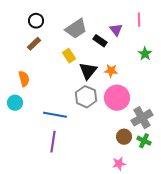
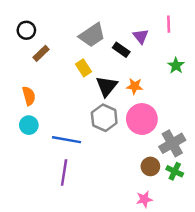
black circle: (36, 21) -> (26, 30), moved
cyan circle: (15, 103) -> (29, 125), moved

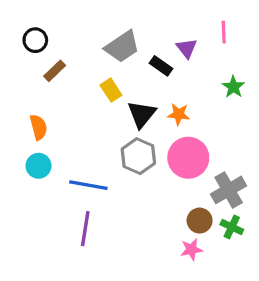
pink star: (144, 199) -> (192, 250), moved

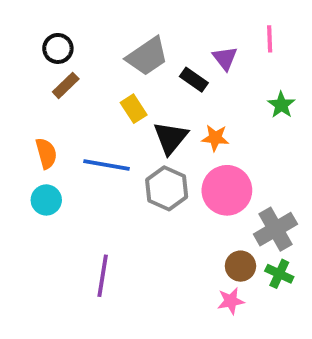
black circle: (35, 40) -> (58, 48), moved
blue line: (88, 185) -> (106, 165), moved

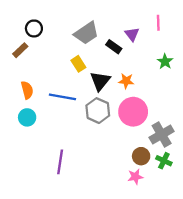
brown rectangle: (66, 85) -> (20, 50), moved

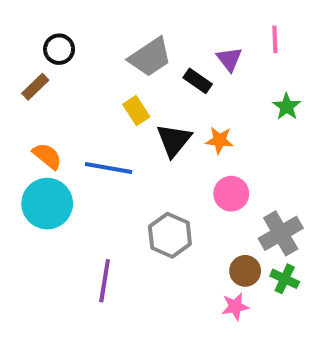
orange semicircle: (27, 90) -> (47, 156), turned -36
gray hexagon: (98, 111) -> (170, 235), moved
pink circle: (133, 112) -> (231, 194), size x0.7
cyan circle: (27, 117) -> (47, 204), size x1.6

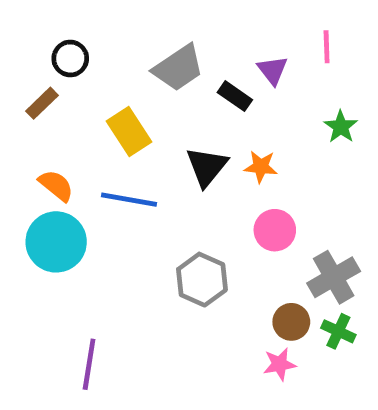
yellow rectangle: (136, 111) -> (129, 131), moved, size x1.4
purple line: (105, 281) -> (89, 364), moved

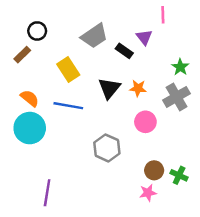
pink line: (327, 47) -> (163, 15), moved
gray cross: (334, 277) -> (177, 97), moved

